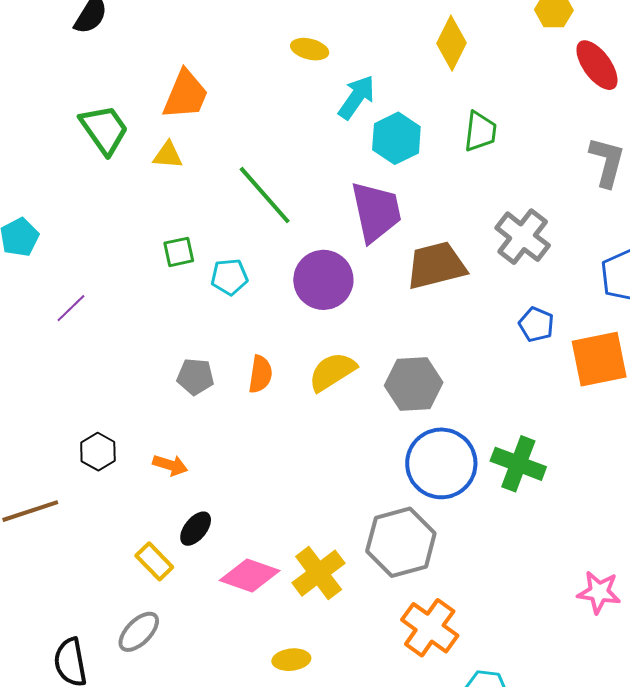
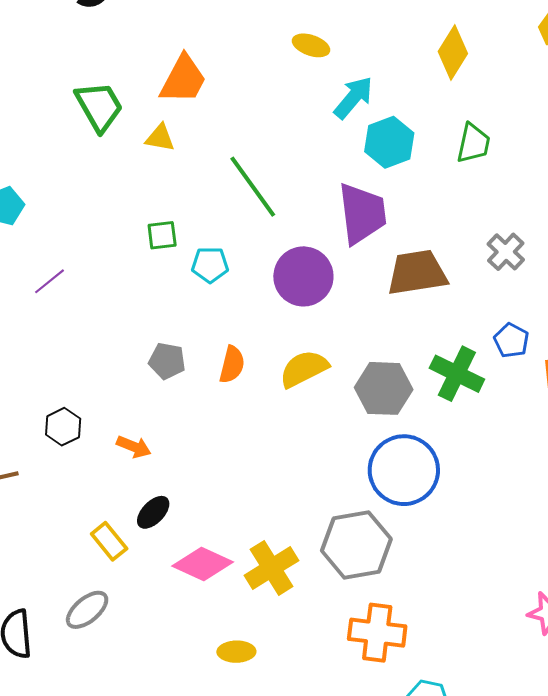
gray cross: (523, 237) -> (506, 252), size x0.7
green cross: (518, 464) -> (457, 374), moved
orange cross: (430, 628) -> (377, 633), turned -34

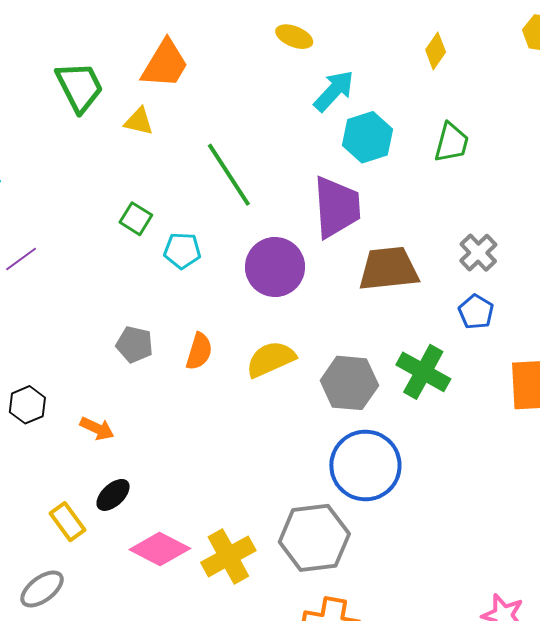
yellow diamond: (453, 53) -> (436, 51), size x0.7
green square: (162, 235) -> (136, 219), turned 36
blue pentagon: (511, 340) -> (476, 312), moved

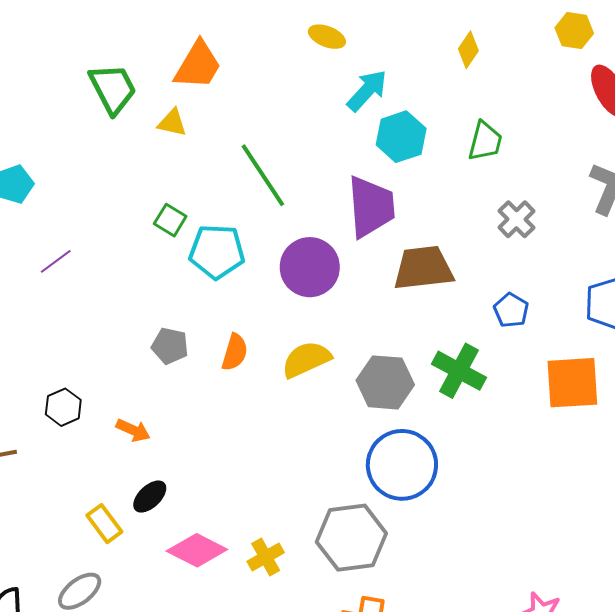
cyan pentagon: (182, 251) -> (217, 252), size x1.5
gray cross: (478, 253) -> (517, 219), moved
yellow cross: (228, 556) -> (266, 557), size x0.7

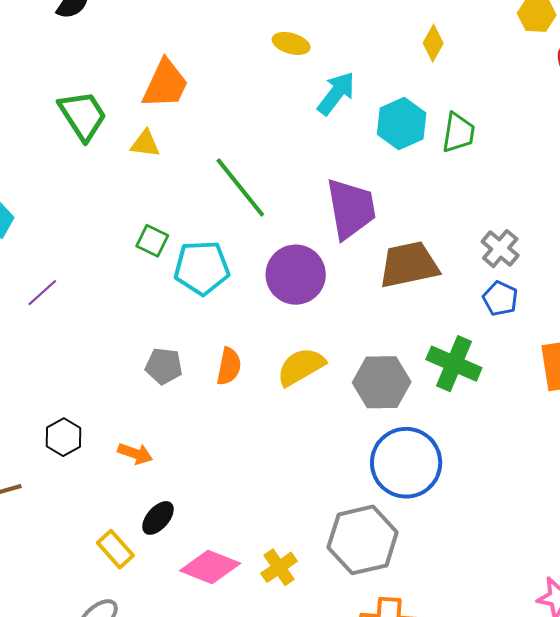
cyan hexagon: (401, 137) -> (402, 124), moved
gray cross: (517, 219) -> (500, 249), moved

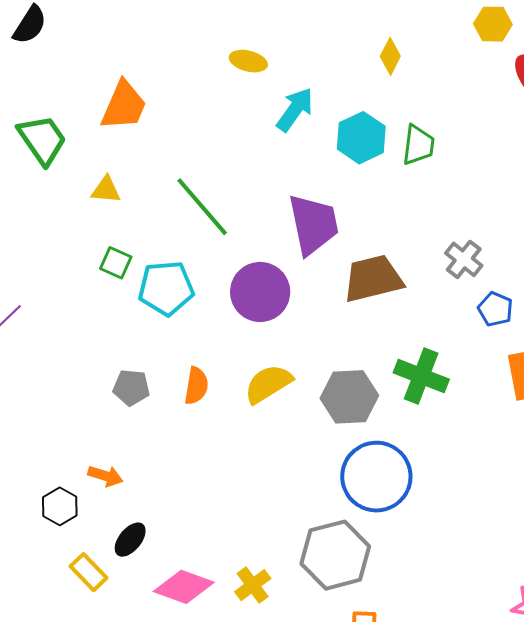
yellow triangle: (145, 144) -> (106, 190), moved
blue pentagon: (500, 299) -> (495, 309), moved
black hexagon: (64, 437) -> (60, 506), moved

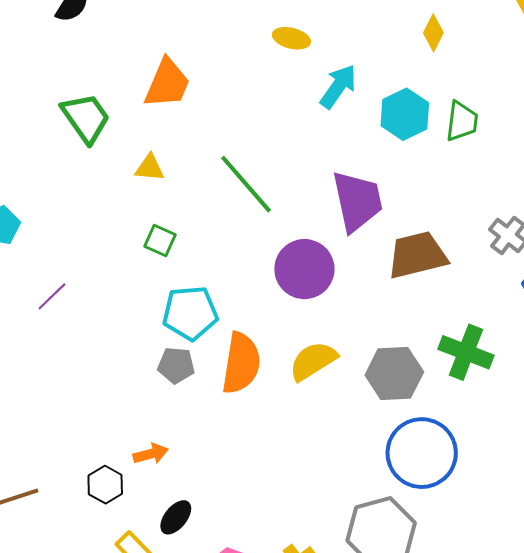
cyan pentagon: (166, 288) -> (190, 313), moved
orange semicircle: (196, 386) -> (241, 363), size x1.6
orange arrow: (105, 476) -> (151, 454), turned -32

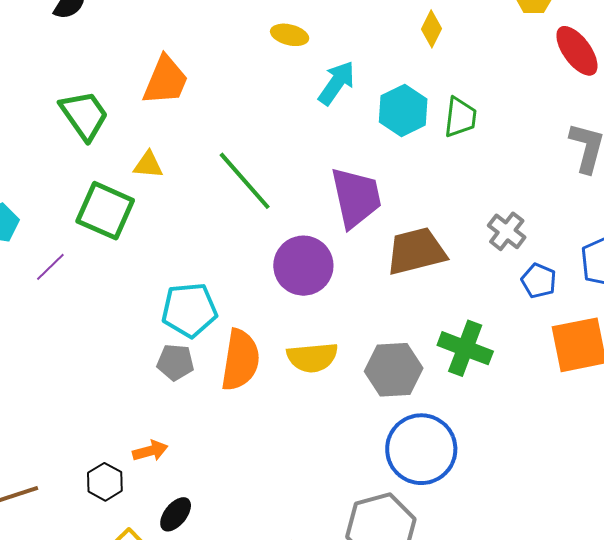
green square: (160, 241) -> (105, 211), moved, size x1.8
purple line: (52, 296) -> (50, 267), moved
yellow semicircle: (313, 361) -> (312, 357), turned -153

